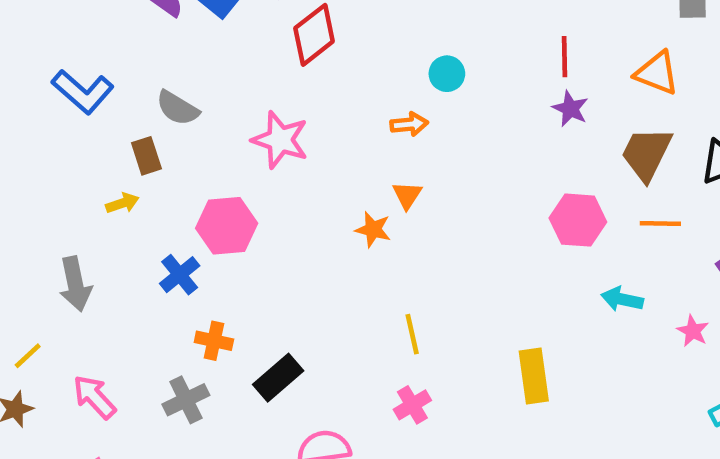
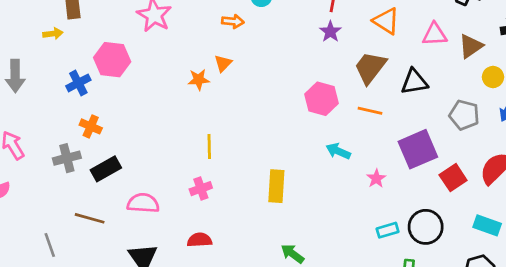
orange star: (373, 229) -> (199, 80), turned -30
black rectangle: (278, 378) -> (106, 169), moved

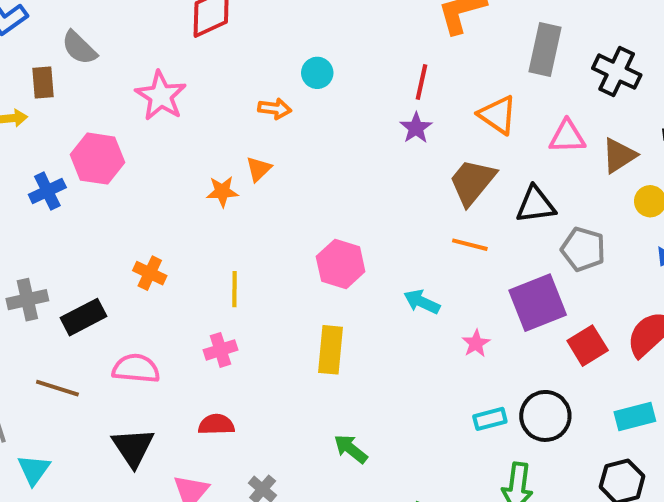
pink hexagon: (321, 99) -> (341, 264), moved
gray pentagon: (464, 115) -> (583, 249), moved
orange cross: (91, 126) -> (150, 273), moved
cyan rectangle: (487, 225) -> (635, 417), turned -36

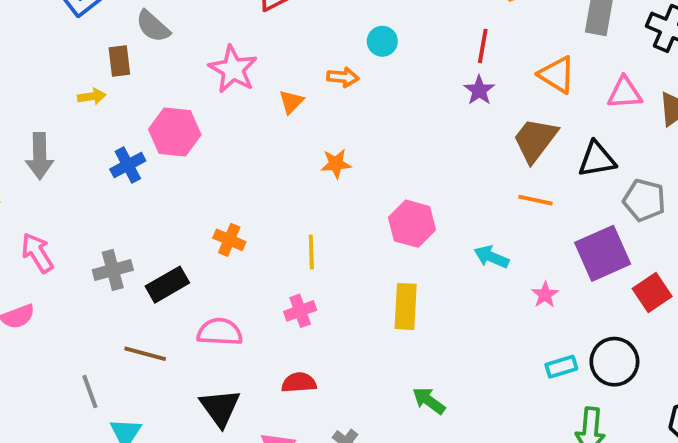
orange triangle: (259, 169) -> (291, 102), moved
orange star: (222, 191) -> (336, 164), moved

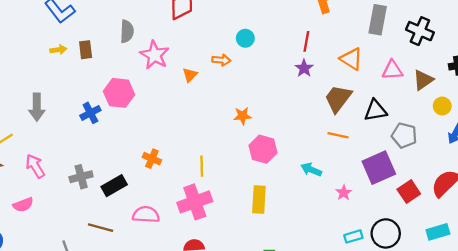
gray semicircle: (153, 26) -> (127, 31), moved, turned -130
yellow arrow: (92, 96) -> (58, 50), moved
orange star: (336, 164) -> (242, 116), moved
pink cross: (300, 311) -> (195, 202), size x1.8

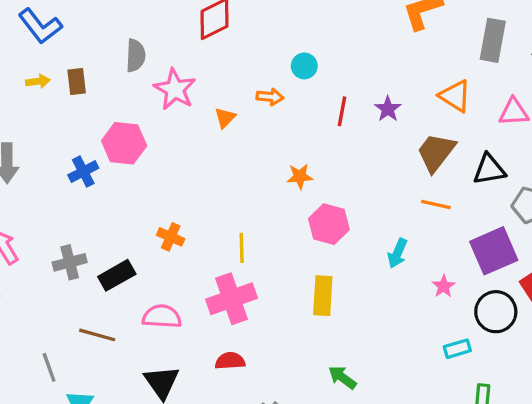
red line: (306, 41) -> (342, 111), moved
cyan arrow: (311, 170) -> (397, 253), turned -90
black circle: (386, 233) -> (496, 312), moved

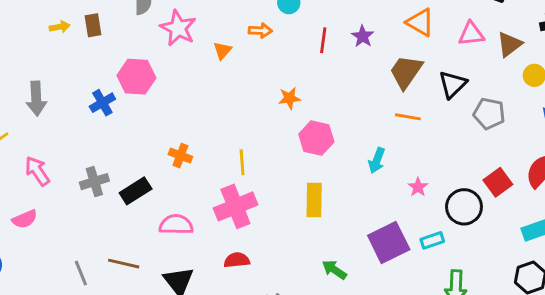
black triangle: (489, 169) -> (453, 84), turned -32
purple square: (494, 251) -> (389, 242), moved
brown line: (97, 335) -> (124, 264), moved

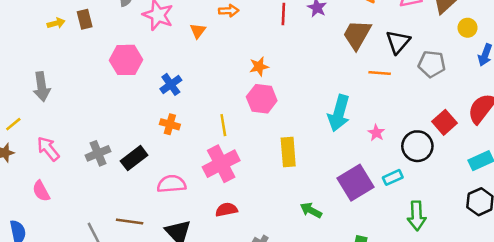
blue cross: (102, 103) -> (171, 84), moved
orange line: (408, 117) -> (380, 73), moved
pink hexagon: (316, 138) -> (262, 99), moved
cyan arrow: (377, 160) -> (339, 113), size x1.6
pink semicircle: (25, 219) -> (41, 191), turned 90

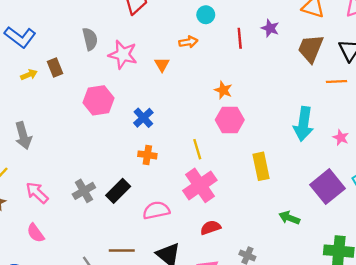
orange star: (259, 66) -> (223, 90), turned -30

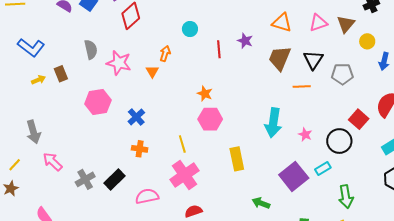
orange arrow: (188, 42) -> (165, 54), moved, turned -63
pink arrow: (37, 193) -> (53, 162), moved

